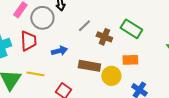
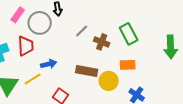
green rectangle: (131, 29) -> (129, 34), turned 30
blue arrow: (59, 51) -> (49, 64), moved
yellow line: (35, 74) -> (33, 79), turned -42

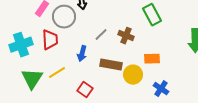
gray line: (82, 31) -> (101, 35), moved
green rectangle: (129, 34) -> (152, 15), moved
blue arrow: (49, 64) -> (82, 54), moved, turned 119

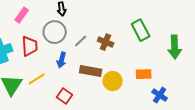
green rectangle: (152, 15) -> (141, 30), moved
gray circle: (64, 17) -> (55, 32), moved
orange rectangle: (152, 59) -> (144, 74), moved
blue cross: (161, 89) -> (160, 95), moved

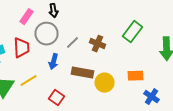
pink rectangle: (22, 15) -> (26, 17), moved
green rectangle: (141, 30) -> (132, 32), turned 65

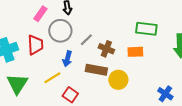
green rectangle: (132, 32) -> (146, 29), turned 60
brown cross: (98, 44) -> (106, 49), moved
orange rectangle: (136, 76) -> (135, 52), moved
yellow line: (28, 81) -> (52, 78), moved

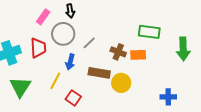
brown cross: (106, 49) -> (118, 52), moved
yellow line: (52, 78) -> (55, 81), turned -30
blue cross: (165, 94) -> (168, 97), turned -35

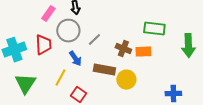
blue arrow: (70, 62) -> (75, 59), turned -49

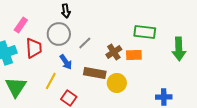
pink rectangle: (48, 14) -> (21, 25), moved
brown cross: (123, 49) -> (114, 52), turned 35

